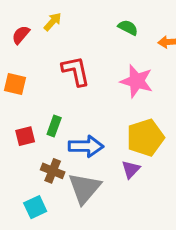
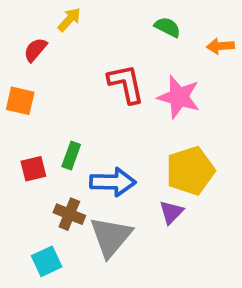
red semicircle: (21, 35) -> (35, 50), moved
red L-shape: (76, 71) -> (126, 84), moved

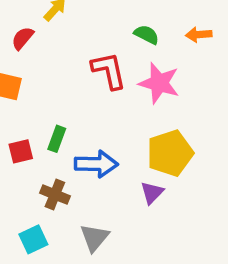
green semicircle: (167, 27) -> (147, 35), moved
gray triangle: (111, 237) -> (94, 238), moved, size x0.7

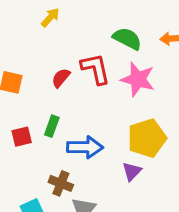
green semicircle: (147, 35) -> (127, 39), size x1.4
red semicircle: (23, 38) -> (61, 78), moved
brown cross: (55, 195) -> (61, 183), moved

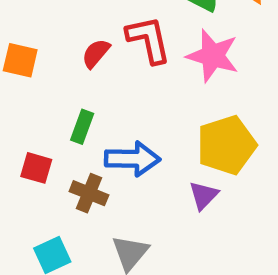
red square: (22, 137) -> (36, 168), moved, turned 30
brown cross: (61, 183) -> (89, 193), moved

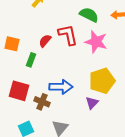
green rectangle: (82, 127) -> (31, 60), moved
red square: (36, 168) -> (19, 91), size x1.5

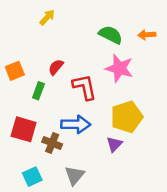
red L-shape: (68, 35) -> (84, 87), moved
orange square: (12, 44) -> (15, 71), turned -35

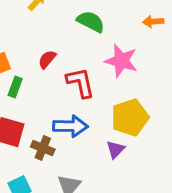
green semicircle: (111, 35) -> (91, 22), moved
green rectangle: (38, 91) -> (15, 87), moved

